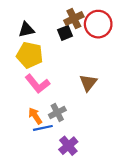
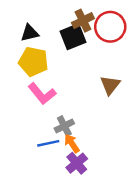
black square: (65, 33) -> (73, 37), size x1.5
brown triangle: (88, 83) -> (110, 85), moved
orange arrow: (35, 116) -> (72, 143), moved

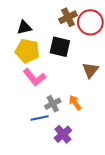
black square: (73, 37) -> (60, 47), moved, turned 35
orange arrow: (72, 143) -> (75, 103), moved

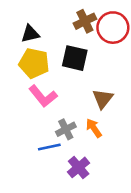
brown triangle: (90, 70) -> (103, 99), moved

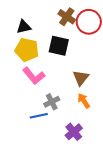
brown cross: (85, 21) -> (67, 17), turned -30
orange arrow: (94, 128) -> (84, 101), moved
purple cross: (79, 167) -> (74, 132), moved

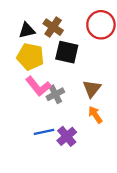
brown cross: (67, 17) -> (53, 27), moved
gray cross: (52, 102) -> (55, 94), moved
purple cross: (74, 132) -> (67, 136), moved

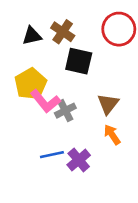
yellow pentagon: (30, 57) -> (31, 84), moved, turned 30

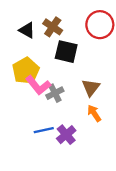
black triangle: (32, 36) -> (27, 30), turned 42

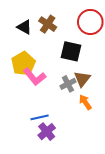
black square: (66, 52) -> (71, 51), moved
gray cross: (55, 93) -> (68, 84), moved
purple cross: (66, 135) -> (47, 132), moved

